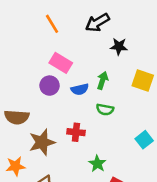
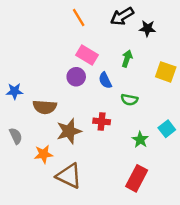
black star: (119, 46) -> (148, 28), moved
green arrow: (102, 81) -> (127, 59), moved
blue semicircle: (80, 89) -> (105, 80), turned 77
green star: (97, 164) -> (140, 140), moved

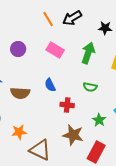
black arrow: (122, 16) -> (72, 18), moved
green arrow: (127, 59) -> (88, 53), size x1.5
purple circle: (76, 77) -> (18, 49), moved
blue semicircle: (105, 80) -> (50, 85), moved
brown star: (69, 131) -> (73, 135), moved, turned 30

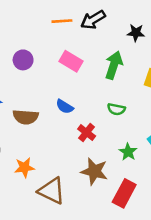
orange line: (48, 19) -> (62, 21), turned -63
blue semicircle: (50, 85) -> (65, 107), turned -32
red cross: (67, 105) -> (87, 132), turned 32

